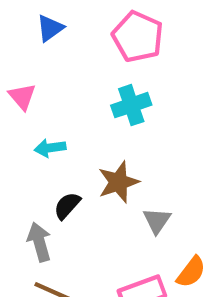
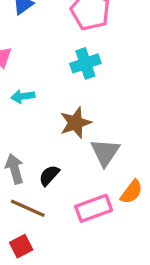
black semicircle: (67, 206) -> (49, 175), moved
gray triangle: (157, 221) -> (105, 152), size x1.4

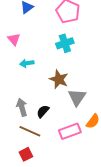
brown star: (75, 123) -> (59, 79), turned -30

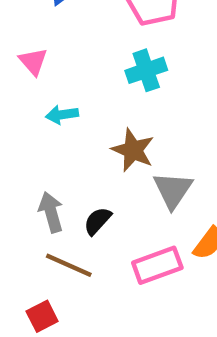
red square: (26, 154) -> (42, 316), moved

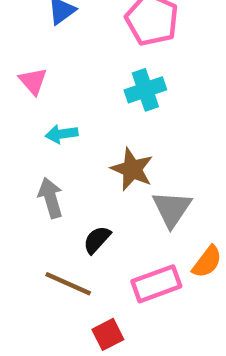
gray arrow: (51, 212) -> (51, 198), moved
red square: (42, 316) -> (108, 334), moved

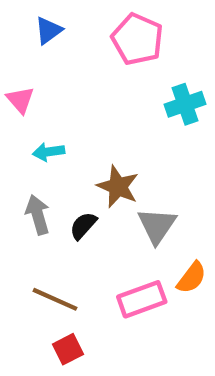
cyan cross: (145, 90) -> (185, 104), moved
black semicircle: (97, 240) -> (83, 226), moved
red square: (108, 334) -> (68, 349), moved

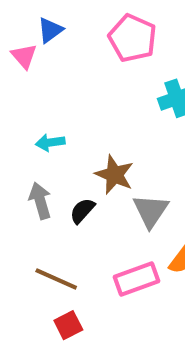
pink triangle: (20, 100) -> (24, 56), moved

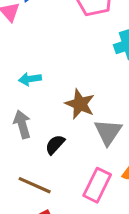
black semicircle: (82, 211) -> (55, 145), moved
pink rectangle: (137, 279) -> (97, 185), turned -44

